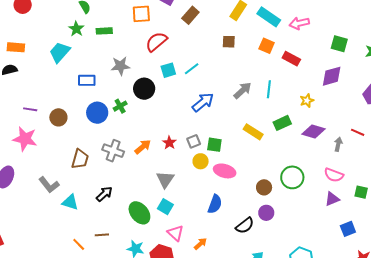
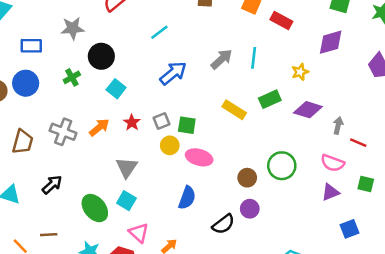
cyan square: (168, 70) -> (116, 89), moved, turned -35
blue circle: (97, 113) -> (26, 83), moved
red line: (358, 132) -> (358, 143), moved

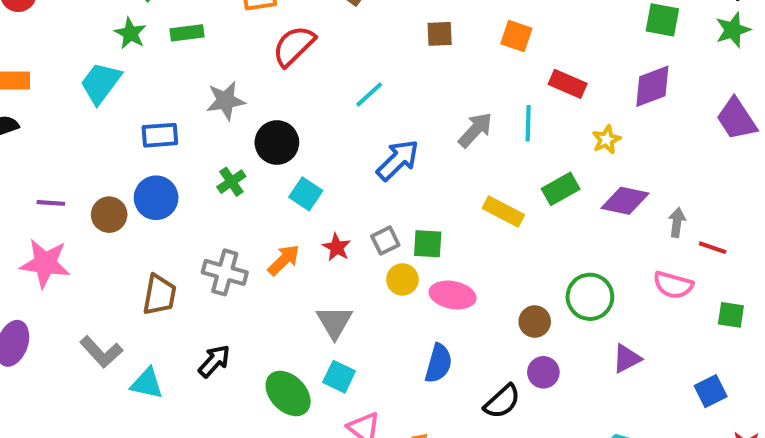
red rectangle: (281, 21) -> (568, 84), moved
purple triangle: (330, 192) -> (627, 358), moved

